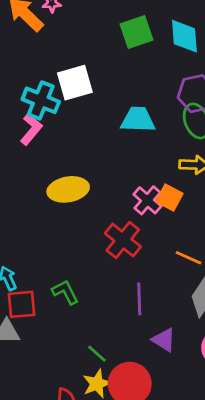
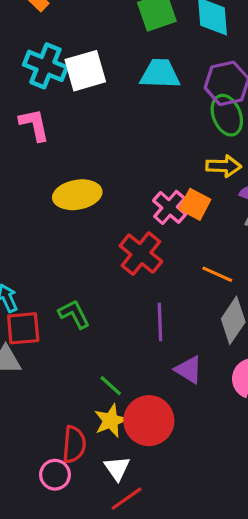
cyan cross: (41, 100) -> (45, 66), moved
cyan trapezoid: (138, 120) -> (160, 74), moved
pink L-shape: (31, 129) -> (34, 125), turned -52

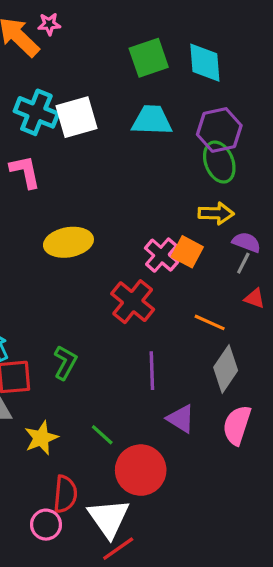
green L-shape: (74, 314) -> (65, 363), turned 56
yellow star: (111, 421) -> (41, 438), moved
white triangle: (117, 468) -> (109, 518), size x1.6

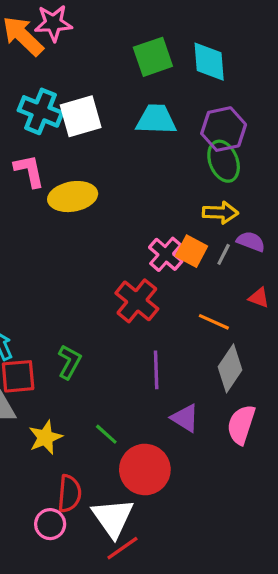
pink star: (49, 24) -> (53, 23), size x1.6
yellow ellipse: (68, 242) -> (73, 197), moved
gray line: (243, 263) -> (224, 254), moved

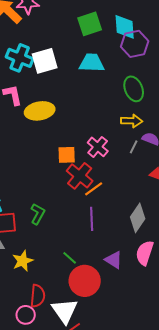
purple hexagon: (224, 129) -> (135, 44), moved
orange square: (191, 251) -> (67, 155), moved, turned -30
orange line: (214, 322) -> (94, 189), moved, turned -60
purple triangle: (185, 418) -> (114, 260), moved
green line: (106, 434) -> (70, 258), moved

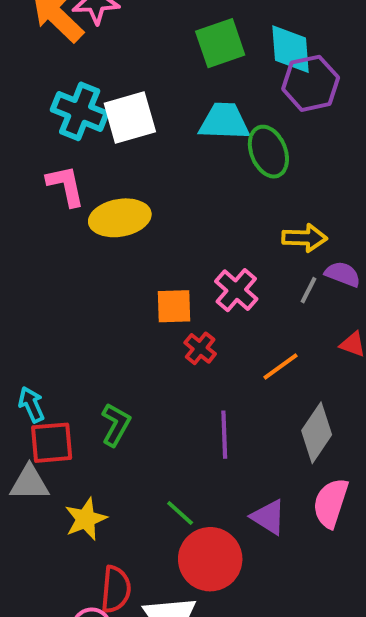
green ellipse: (134, 89) -> (268, 152), moved
red cross: (80, 176) -> (200, 348), size x0.6
orange line: (94, 189) -> (280, 366), moved

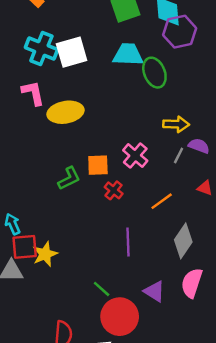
green L-shape: (116, 425) -> (69, 178), moved, turned 35
yellow star: (86, 519) -> (45, 254), moved

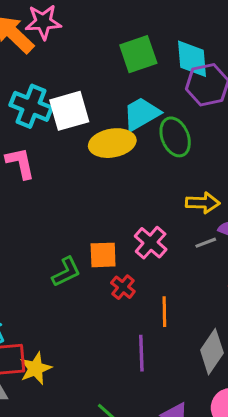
cyan trapezoid: (128, 55) -> (141, 114), turned -32
yellow ellipse: (66, 112) -> (112, 143), moved
gray line: (179, 156) -> (206, 243), turned 42
orange line: (162, 201) -> (164, 312), moved, turned -55

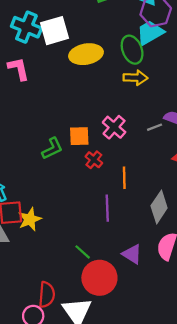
cyan trapezoid: (141, 114) -> (150, 33), moved
yellow arrow: (203, 203) -> (135, 78), moved

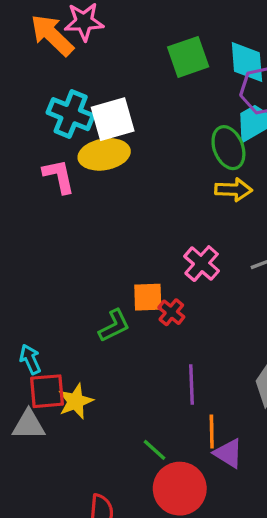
yellow ellipse: (86, 54) -> (104, 154), moved
orange square: (79, 136) -> (148, 297), moved
green L-shape: (52, 149) -> (114, 326), moved
orange line: (124, 178) -> (212, 432), moved

